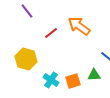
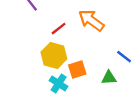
yellow hexagon: (26, 59) -> (54, 55), moved
orange square: (73, 81) -> (77, 69), moved

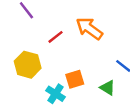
yellow hexagon: (54, 55) -> (28, 65), moved
green triangle: (109, 78) -> (107, 88), turned 35

